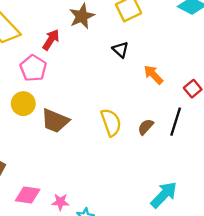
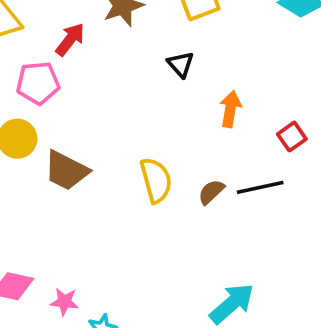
pink pentagon: (33, 68) -> (38, 83), turned 30
orange arrow: (153, 75) -> (230, 109), turned 50
black line: (176, 122) -> (260, 187), turned 56

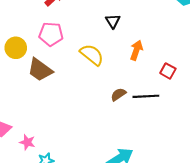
pink pentagon: (38, 83) -> (51, 34), moved
red square: (292, 137) -> (168, 71), turned -35
yellow semicircle: (156, 180) -> (92, 55), moved, turned -45

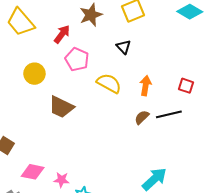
pink pentagon: (51, 34) -> (77, 59), moved, turned 30
yellow circle: (16, 48) -> (34, 74), moved
orange arrow: (136, 50) -> (146, 86), moved

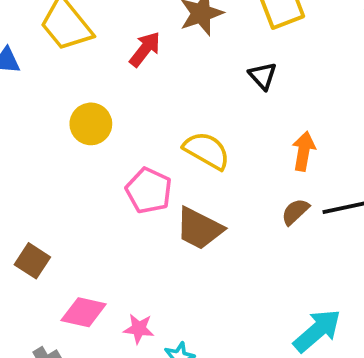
pink pentagon: (77, 59) -> (149, 191), moved
yellow semicircle: (109, 83) -> (207, 151), moved
brown trapezoid: (61, 107) -> (199, 229), moved

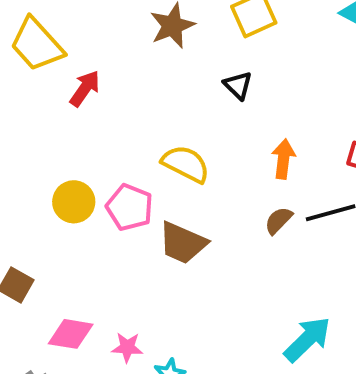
red arrow: (145, 49) -> (85, 88), moved
yellow circle: (91, 124) -> (74, 202), moved

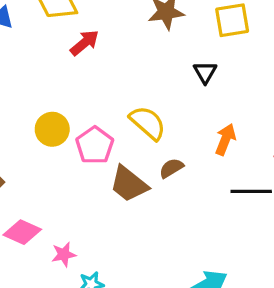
brown semicircle: (278, 221) -> (171, 168), moved
pink star: (127, 347) -> (64, 254), turned -30

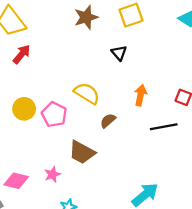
red arrow: (85, 43) -> (22, 54), moved
brown trapezoid: (129, 184) -> (82, 152), moved
pink star: (64, 254) -> (52, 174), moved

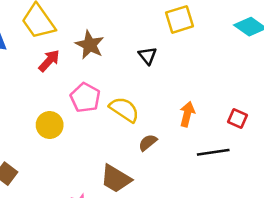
brown star: (86, 17) -> (90, 45), moved, turned -30
black triangle: (119, 53) -> (148, 56), moved
pink pentagon: (54, 114) -> (85, 98), moved

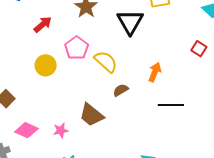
black triangle: (148, 56) -> (130, 22), size x1.8
red arrow: (49, 61) -> (43, 24), moved
red square: (238, 118) -> (199, 49), moved

